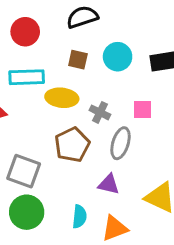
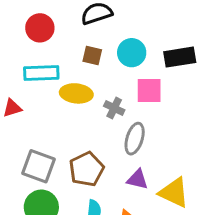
pink square: (143, 109) -> (149, 91), moved, size x1.4
brown pentagon: (72, 145) -> (86, 169), moved
purple triangle: (109, 184) -> (137, 179), moved

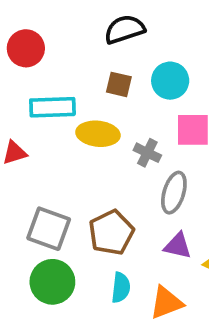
red circle: (40, 28) -> (26, 48), moved

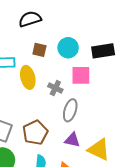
black semicircle: (125, 29) -> (30, 19), moved
yellow ellipse: (98, 134) -> (28, 77), turned 70

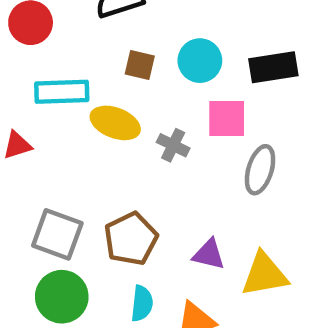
yellow ellipse: (28, 77) -> (115, 123), turned -55
gray ellipse: (70, 110) -> (260, 170), moved
yellow triangle: (99, 150) -> (264, 274), turned -35

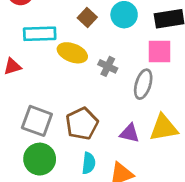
brown square: (140, 65) -> (87, 17), turned 30
pink square: (227, 118) -> (159, 51), moved
gray ellipse: (260, 170) -> (143, 84), moved
yellow triangle: (264, 274) -> (164, 128), moved

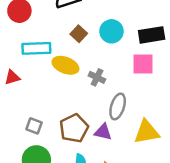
gray ellipse: (143, 84) -> (118, 106), moved
gray square: (37, 121) -> (34, 126), size x0.6
purple triangle: (130, 133) -> (103, 132), moved

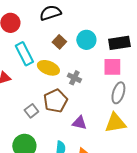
cyan rectangle: (36, 48) -> (24, 54), turned 65
gray ellipse: (118, 106) -> (118, 93), moved
gray square: (34, 126) -> (31, 111), moved, turned 32
brown pentagon: (74, 128) -> (55, 101), moved

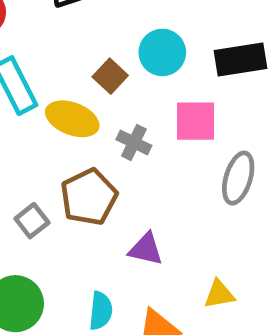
brown square: (59, 42) -> (110, 76), moved
pink square: (112, 67) -> (196, 121), moved
yellow triangle: (115, 123) -> (219, 294), moved, size x0.6

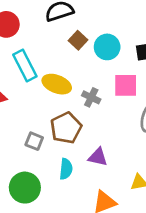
brown square: (110, 76) -> (78, 40), moved
gray square: (32, 221) -> (34, 141), turned -30
cyan semicircle: (101, 311) -> (66, 169), moved

